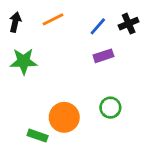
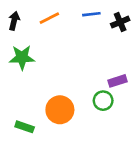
blue line: (98, 26) -> (91, 14), moved, turned 42
purple rectangle: (103, 56) -> (118, 81), moved
green rectangle: (38, 136) -> (25, 127), moved

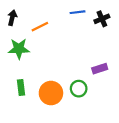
orange line: (49, 18) -> (40, 27), moved
green circle: (103, 101) -> (79, 89), moved
green rectangle: (25, 127) -> (21, 87), moved, turned 64

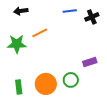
black arrow: (12, 18) -> (21, 11), moved, turned -112
orange line: (40, 27) -> (40, 33), moved
green rectangle: (21, 87) -> (19, 87), moved

